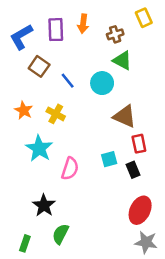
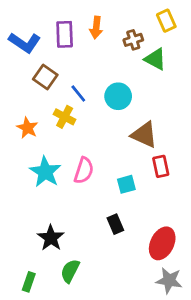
blue L-shape: (21, 37) -> (25, 43), turned -116
green triangle: (122, 60) -> (155, 59), moved
yellow cross: (56, 114) -> (65, 117), moved
pink semicircle: (70, 169) -> (84, 171), moved
black rectangle: (133, 170) -> (115, 224), moved

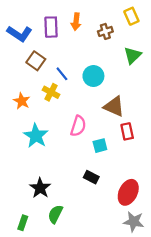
green triangle: (155, 59) -> (133, 55), moved, turned 48
pink semicircle: (84, 171) -> (78, 126), moved
black rectangle: (115, 224) -> (91, 177), turned -40

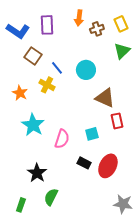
yellow rectangle: (131, 16) -> (121, 24), moved
orange arrow: (76, 22) -> (79, 18), moved
pink semicircle: (78, 126) -> (62, 139), moved
red ellipse: (128, 192) -> (108, 166), moved

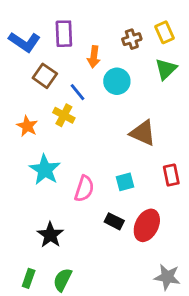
orange arrow: (79, 18) -> (94, 57), moved
cyan circle: (86, 70) -> (117, 81), moved
red rectangle: (117, 121) -> (171, 175), moved
green semicircle: (51, 197) -> (63, 280), moved

